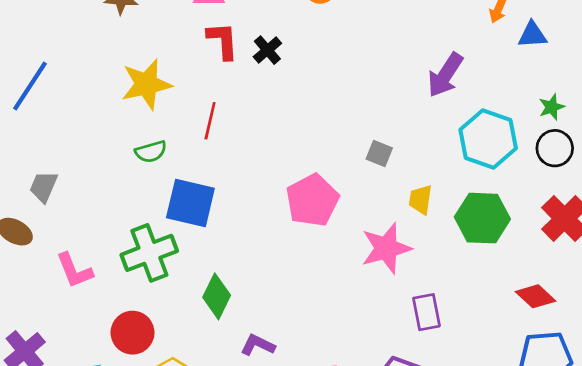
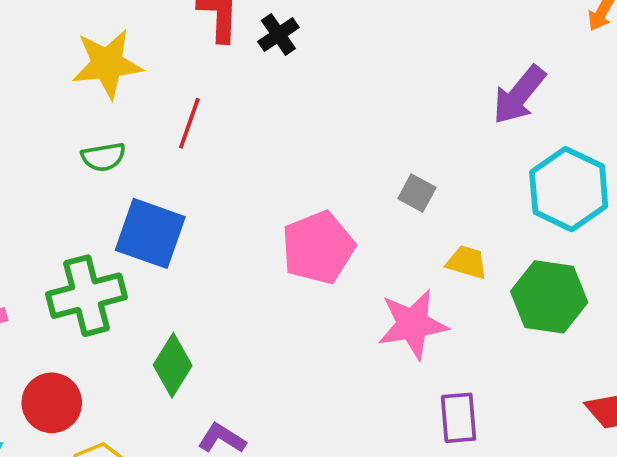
yellow trapezoid: (420, 200) -> (467, 262), turned 92

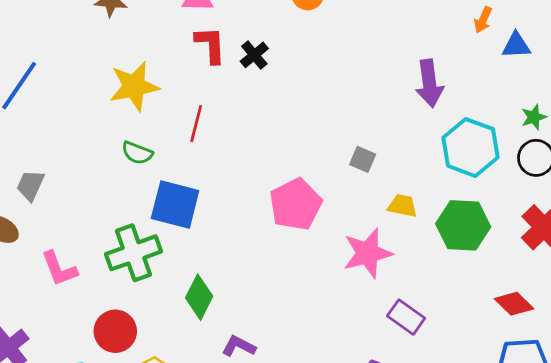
purple arrow: (519, 95) -> (429, 83), turned -42
green semicircle: (103, 157) -> (137, 153), turned 36
purple rectangle: (459, 418) -> (406, 317), turned -45

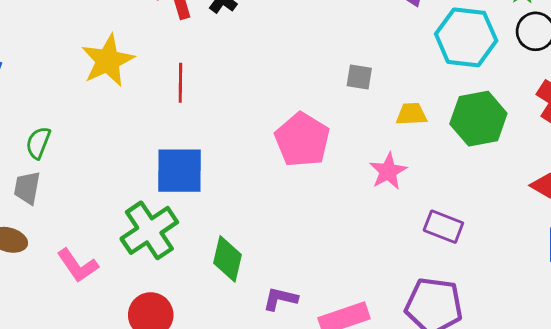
green semicircle: (137, 153) -> (38, 143), moved, turned 104
pink star: (368, 253) -> (388, 171), size x0.7

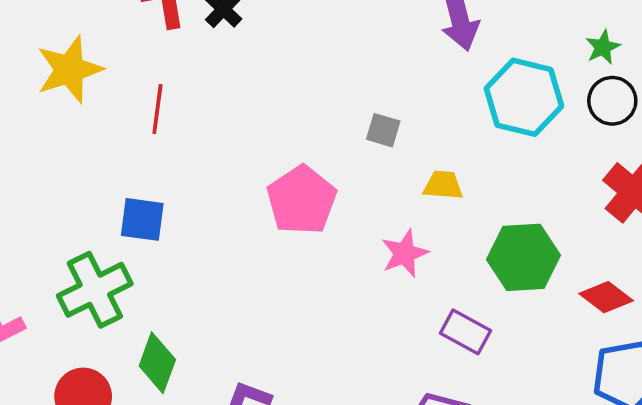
green hexagon: (478, 119) -> (524, 257), moved
blue square: (179, 171) -> (142, 219), size x0.7
green diamond: (227, 259) -> (157, 363), moved

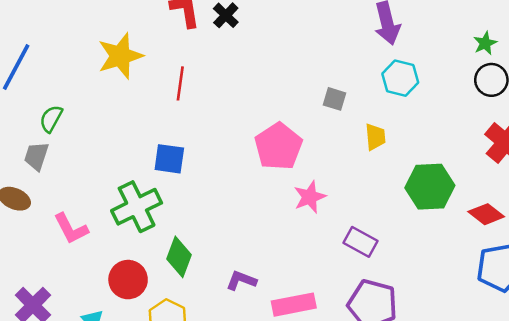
cyan hexagon: (524, 97) -> (400, 78), moved, size x0.7
yellow trapezoid: (443, 185) -> (375, 137), turned 80
pink star: (405, 253) -> (310, 197), moved
purple rectangle: (465, 332) -> (360, 242), moved

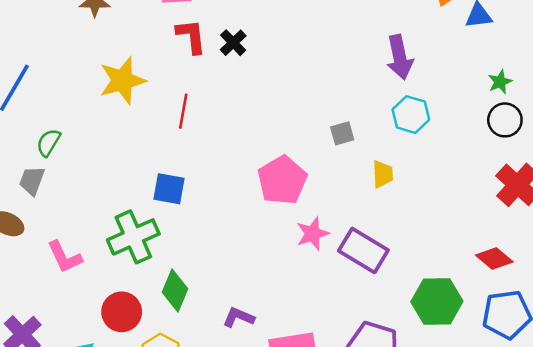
gray square: (335, 99) -> (342, 133), turned -35
green hexagon: (430, 187) -> (437, 302), moved
purple rectangle: (360, 242) -> (363, 250), moved, size x1.4

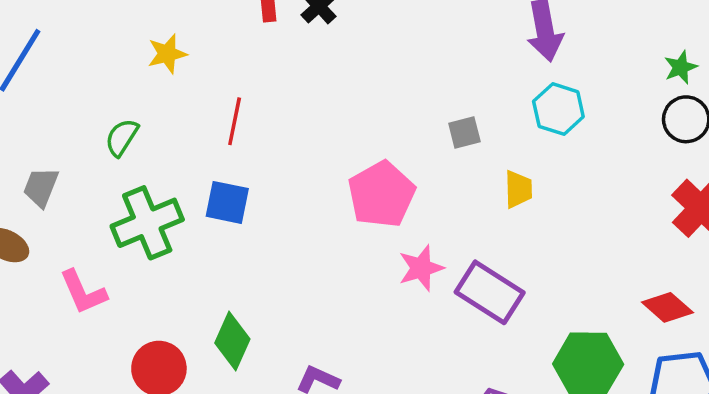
yellow star: (122, 80) -> (167, 54), size x0.6
red line: (183, 111) -> (235, 121), moved
green semicircle: (48, 143) -> (122, 137), moved
green cross: (133, 237) -> (147, 223), moved

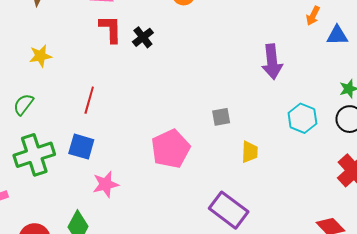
yellow star: (167, 54) -> (40, 56), moved
cyan hexagon: (558, 109) -> (302, 118), moved
pink star: (421, 268) -> (106, 184), moved

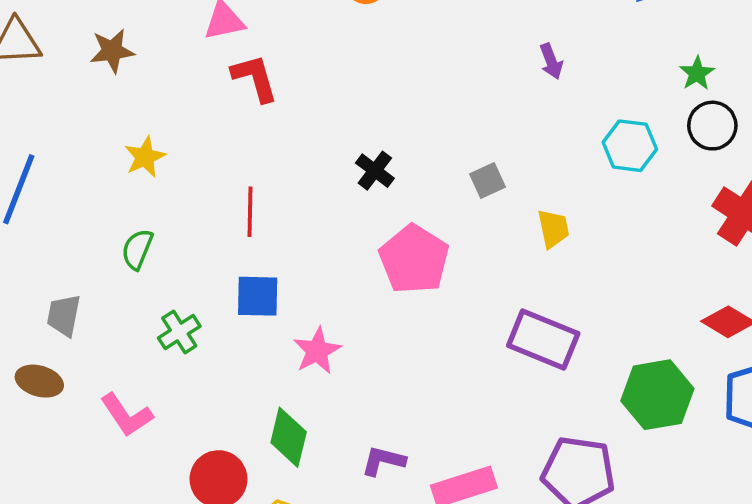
black cross: (143, 37) -> (375, 171), moved
purple arrow: (272, 62) -> (551, 61), size x0.6
green cross: (34, 155) -> (179, 332), size x0.6

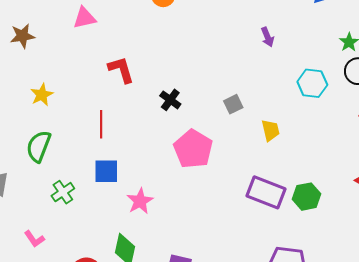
red L-shape: (255, 78) -> (121, 70), moved
green semicircle: (137, 249) -> (39, 146), size x1.4
green hexagon: (657, 395) -> (307, 197), moved, size x0.7
pink L-shape: (127, 415) -> (34, 239), size x0.7

